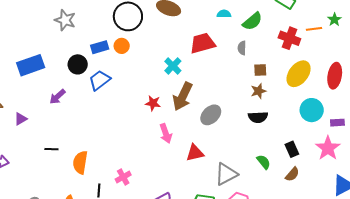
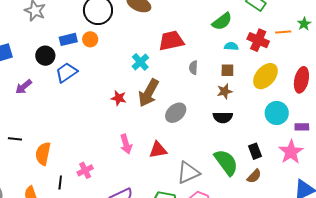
cyan semicircle: (224, 14) -> (231, 46), moved
gray semicircle: (242, 48) -> (193, 68), moved
pink arrow: (166, 133) -> (126, 144), moved
green semicircle: (264, 162) -> (226, 162), size x1.8

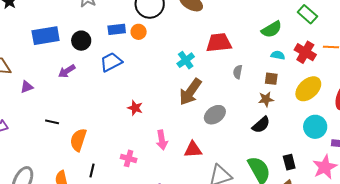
black circle: (45, 56) -> (81, 41), moved
red star: (119, 98) -> (135, 108), moved
black semicircle: (223, 117) -> (261, 125), turned -48
pink cross: (85, 170) -> (129, 158), moved, turned 35

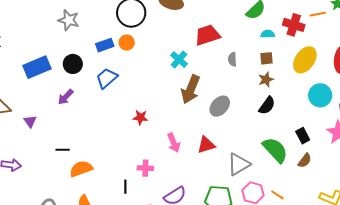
purple triangle: (27, 87) -> (30, 121), turned -32
orange semicircle: (78, 140) -> (81, 169), moved, turned 65
black line: (92, 171) -> (125, 187), moved

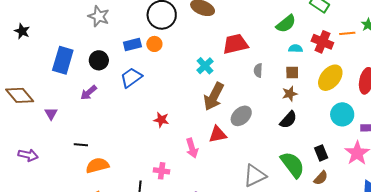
blue rectangle: (37, 67) -> (63, 60), turned -56
red triangle: (206, 145) -> (218, 134), moved

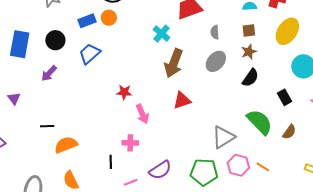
gray ellipse: (241, 116) -> (216, 61), moved
pink arrow: (192, 148) -> (142, 114), moved
black rectangle: (321, 153) -> (284, 97), moved

